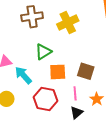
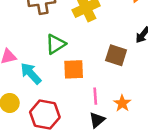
brown square: (86, 71) -> (116, 55), moved
red hexagon: (45, 99) -> (45, 115), moved

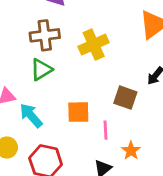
green triangle: (56, 44) -> (41, 70), moved
pink line: (95, 96) -> (105, 130), moved

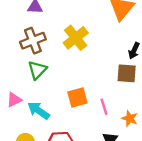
brown square: (125, 98) -> (127, 73), moved

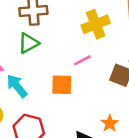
yellow cross: (76, 38) -> (96, 24), moved
pink line: (104, 107) -> (82, 60), moved, turned 63

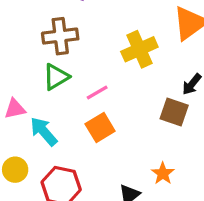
pink line: (82, 60) -> (97, 93), moved
orange square: (62, 85) -> (100, 127), turned -30

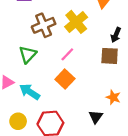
brown cross: (60, 36) -> (44, 25), moved
pink line: (97, 93) -> (67, 54), moved

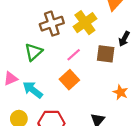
brown square: (110, 56) -> (106, 54), moved
orange star: (113, 97) -> (120, 92), moved

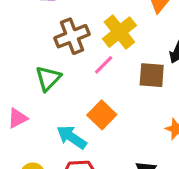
pink line: (74, 55) -> (104, 65), moved
cyan arrow: (33, 90) -> (72, 137), moved

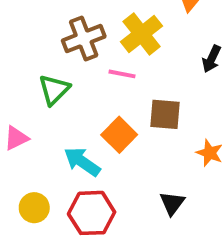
pink line: (104, 65) -> (122, 74), turned 55
brown square: (152, 75) -> (165, 114), moved

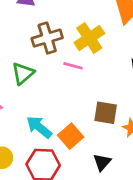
brown square: (165, 114) -> (106, 113), moved
orange square: (119, 135) -> (71, 136), moved

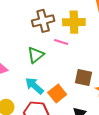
yellow cross: (89, 38) -> (74, 22), turned 30
green triangle: (23, 73) -> (36, 55), moved

